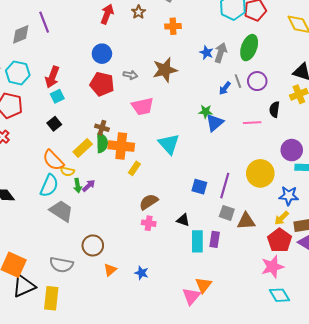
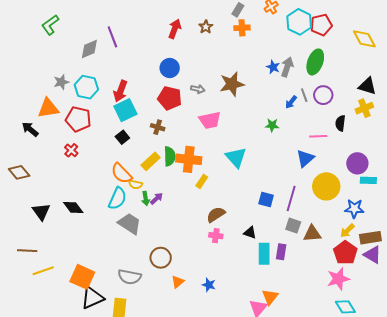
orange cross: (173, 26) -> (242, 28), moved
cyan square: (57, 96) -> (125, 110), size x1.6
blue triangle: (215, 123) -> (305, 158), moved
brown cross: (102, 128) -> (158, 127), moved

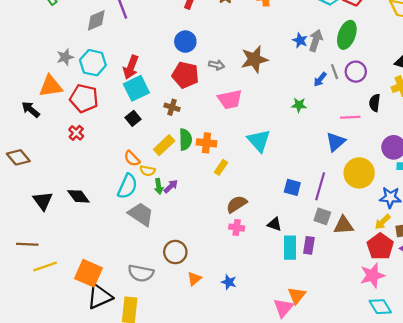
orange cross: (189, 159) -> (207, 143), size x0.7
orange semicircle: (121, 173) -> (132, 158), size x0.7

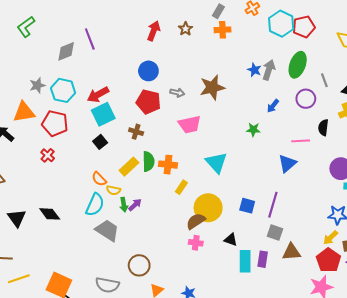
red arrow: (131, 67) -> (98, 95), turned 40
gray line: (335, 72) -> (324, 80), moved
yellow circle: (359, 173) -> (208, 208), moved
brown triangle: (344, 225) -> (291, 252), moved

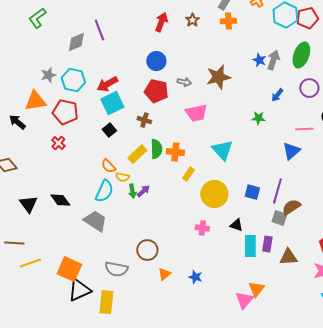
brown semicircle: (196, 221) -> (291, 207), moved
gray trapezoid: (107, 230) -> (95, 221), moved
brown triangle: (291, 252) -> (288, 257), moved

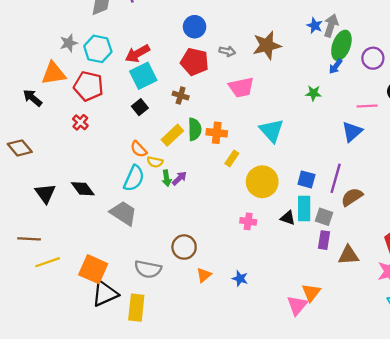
green ellipse: (301, 55) -> (341, 45), moved
gray square: (279, 218) -> (324, 217), moved
cyan rectangle: (250, 246) -> (304, 209), moved

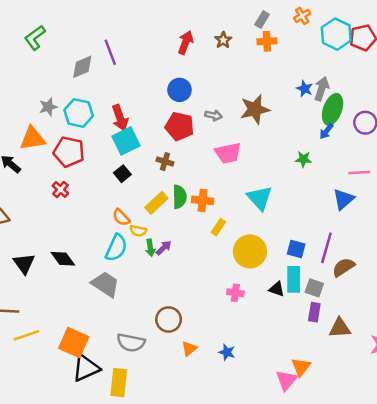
red arrow: (137, 54) -> (120, 118), turned -80

